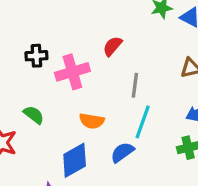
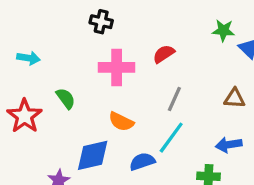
black cross: (36, 56) -> (101, 22), moved

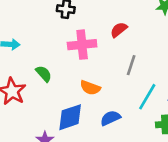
cyan line: (171, 138) -> (147, 97), moved

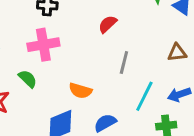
pink cross: (82, 45) -> (43, 45), moved

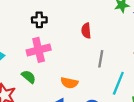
red semicircle: (108, 24) -> (86, 31), turned -48

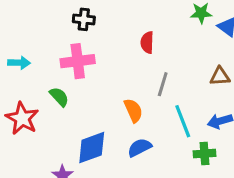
orange semicircle: (69, 83) -> (133, 110), moved, turned -133
cyan line: (118, 83) -> (183, 121), turned -50

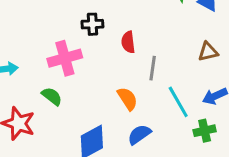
black cross: (84, 19) -> (92, 24), moved
red semicircle: (147, 42) -> (128, 42), moved

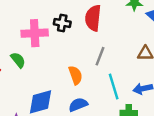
black cross: (92, 24) -> (62, 23), moved
red semicircle: (128, 42) -> (93, 18), moved, size x1.5

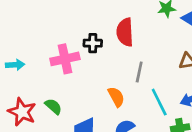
green semicircle: (18, 60) -> (53, 106), moved

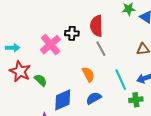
pink cross: (65, 59) -> (51, 45), turned -30
gray line: (139, 72) -> (101, 49), moved, turned -42
red star: (22, 112) -> (20, 71), moved

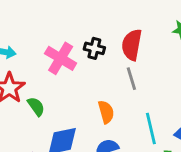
pink cross: (51, 45) -> (61, 58), turned -30

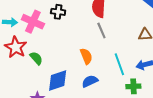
black cross: (94, 48) -> (58, 12), moved
pink cross: (61, 58) -> (33, 22), moved

